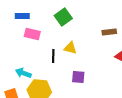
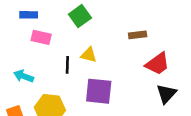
cyan arrow: (23, 73) -> (24, 76), moved
purple square: (78, 77) -> (99, 91), size x1.6

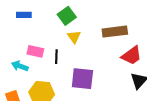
brown rectangle: (138, 35) -> (115, 32), size x1.6
pink rectangle: (41, 37) -> (35, 51), moved
yellow triangle: (89, 55) -> (74, 37), moved, turned 40

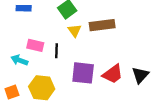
brown rectangle: (115, 32) -> (102, 25), moved
red trapezoid: (132, 56) -> (113, 74), moved

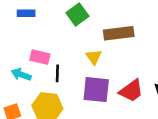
yellow triangle: (75, 30) -> (94, 57), moved
black line: (57, 51) -> (57, 73), moved

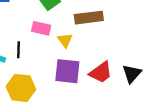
pink rectangle: (40, 57) -> (41, 28), moved
black line: (57, 73) -> (19, 50), moved

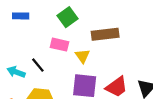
black line: (19, 50) -> (38, 65), turned -42

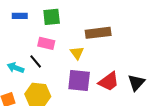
green square: (68, 17) -> (52, 17), moved, turned 30
pink rectangle: (60, 45) -> (46, 43), moved

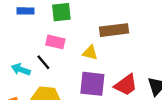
yellow triangle: (77, 53) -> (90, 53), turned -40

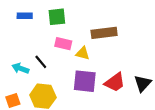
pink rectangle: (55, 42) -> (63, 44), moved

